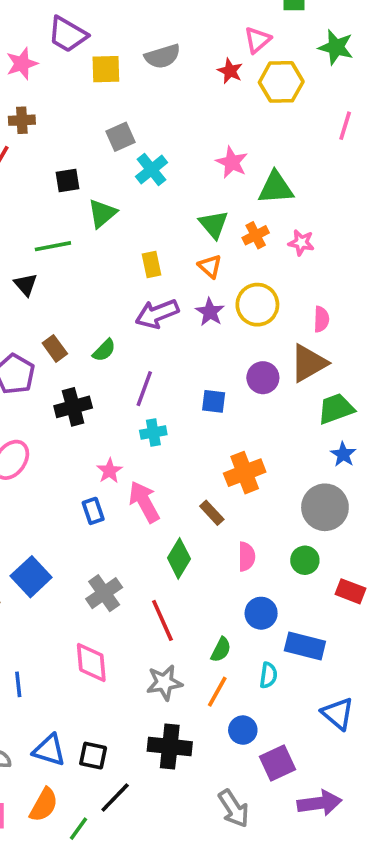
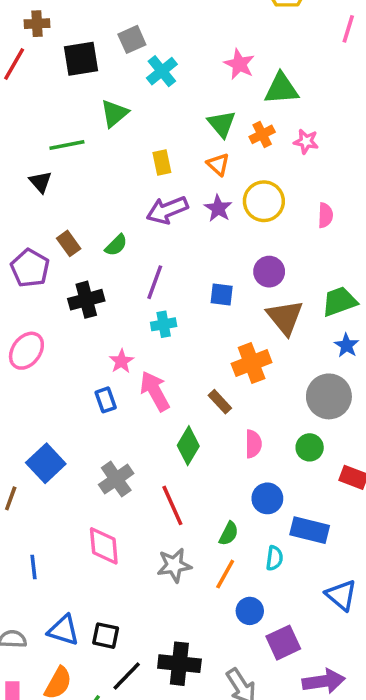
black square: (68, 180) -> (81, 59), moved, size x1.5
brown triangle: (309, 363) -> (285, 317), moved, turned -39
black cross: (170, 746) -> (179, 664), moved

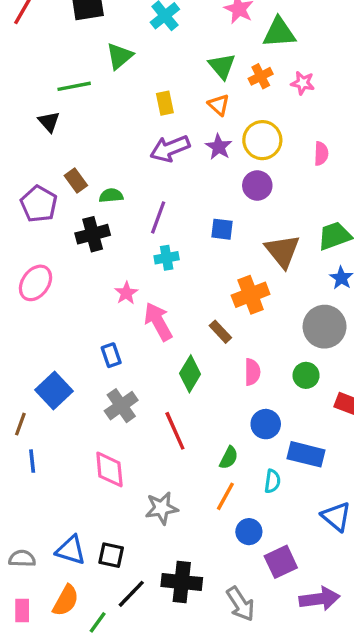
green semicircle: (116, 245) -> (111, 196), moved, turned -140
purple circle: (269, 272) -> (257, 185), moved
blue rectangle: (106, 400) -> (111, 355), moved
gray star: (174, 565) -> (162, 508), moved
blue line: (34, 567) -> (32, 461), moved

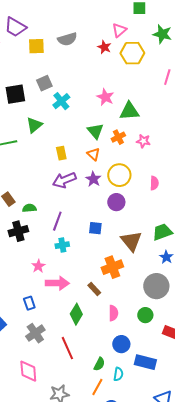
pink arrow: (158, 322) -> (57, 283), turned 120
cyan semicircle: (272, 481) -> (118, 374), moved

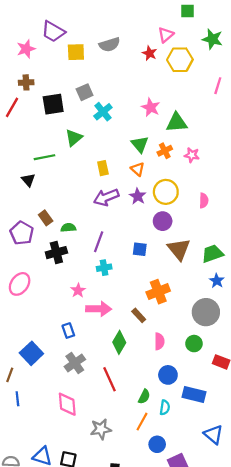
brown triangle: (131, 241) -> (179, 249), moved

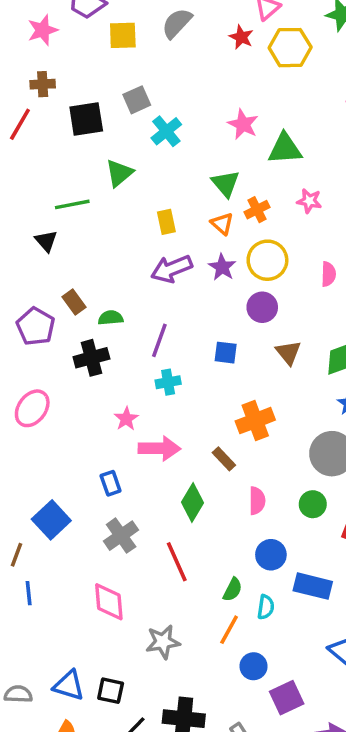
gray semicircle: (109, 45) -> (177, 23), turned 150
orange cross: (165, 151) -> (257, 210), moved
brown triangle: (179, 249) -> (288, 353), size x0.7

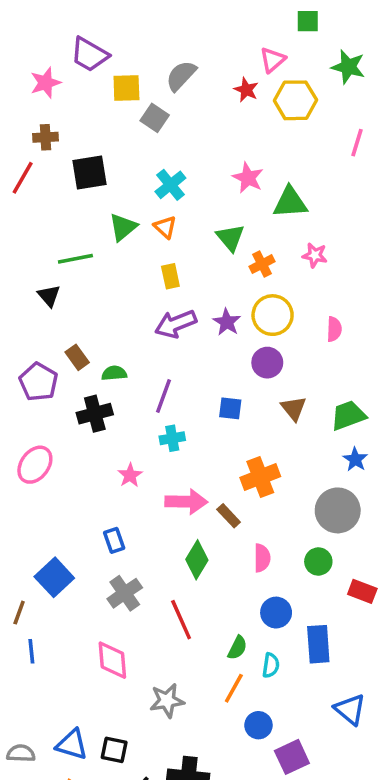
gray square: (137, 100) -> (155, 118), moved, turned -32
orange triangle: (222, 224) -> (165, 227), moved
pink arrow: (159, 448) -> (186, 502), moved
blue rectangle: (313, 586) -> (318, 644), turned 72

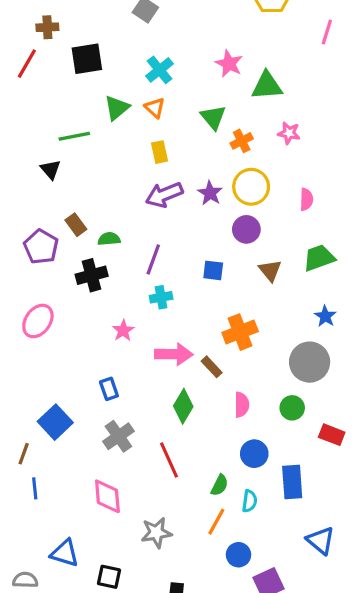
green trapezoid: (348, 415) -> (319, 258), moved
blue triangle: (72, 745) -> (65, 553), moved

